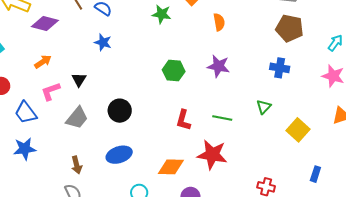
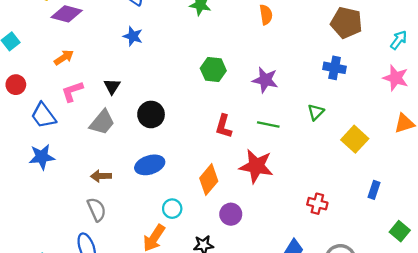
purple star: (218, 66) -> (265, 80), moved
black triangle: (79, 80) -> (112, 86), moved
brown arrow: (77, 165) -> (101, 176), turned 102
orange diamond: (171, 167) -> (209, 180), turned -52

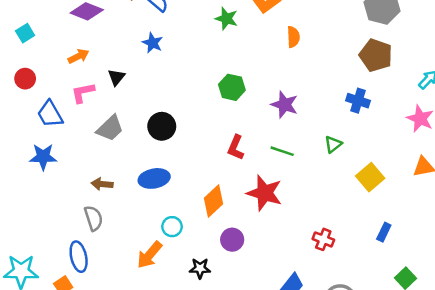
black triangle: (112, 86) -> (116, 77), moved

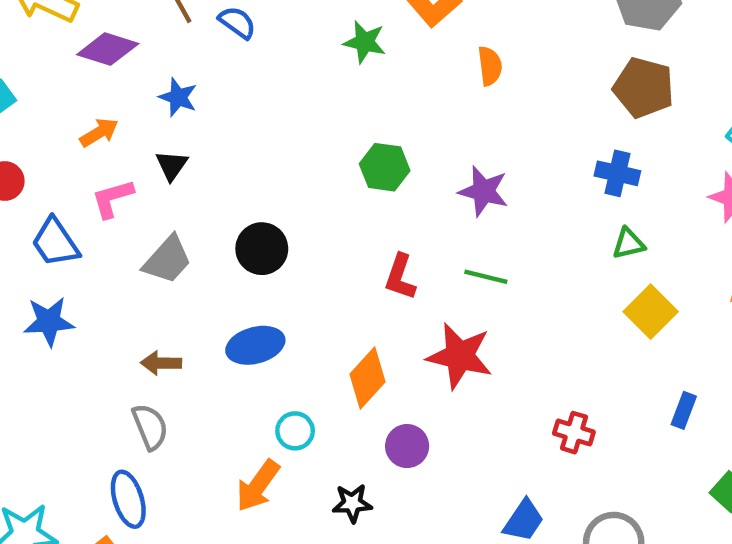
blue star: (153, 43) -> (178, 97), moved
green triangle: (333, 144) -> (629, 244), moved, turned 30

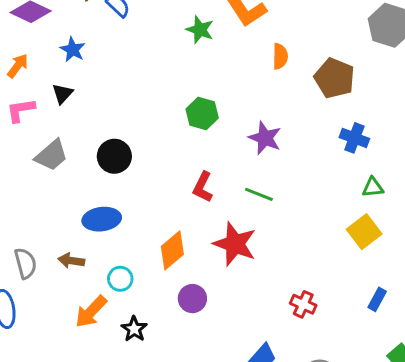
brown pentagon: (644, 88) -> (334, 78), moved
orange arrow: (99, 133) -> (18, 66), turned -30
green triangle: (629, 244) -> (373, 187), moved
brown arrow: (161, 363) -> (71, 261), moved
black star: (352, 503) -> (134, 329), moved, turned 30

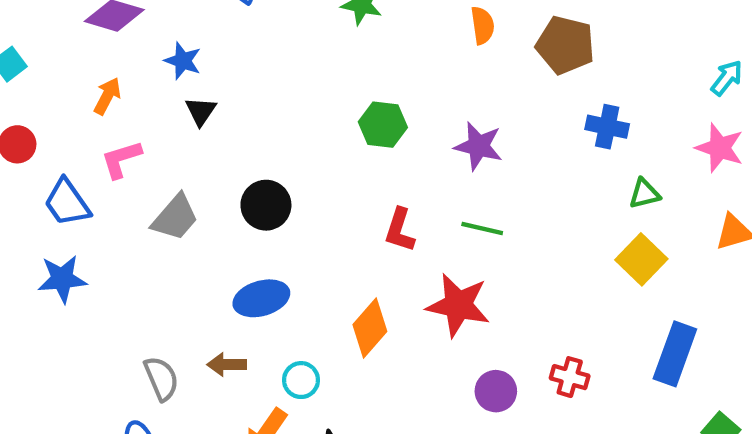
black triangle: (62, 94) -> (201, 111), moved
purple circle: (192, 299) -> (496, 391), moved
blue rectangle: (377, 299) -> (675, 354), size x1.8

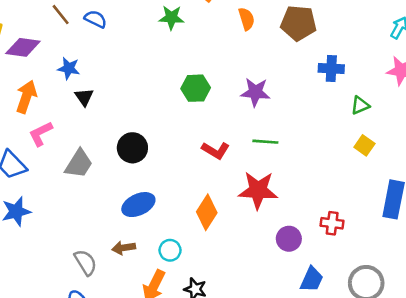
orange arrow: (107, 96) -> (26, 97), size x1.4
red L-shape: (400, 230) -> (216, 150), turned -68
yellow square: (641, 259) -> (364, 145), size x0.7

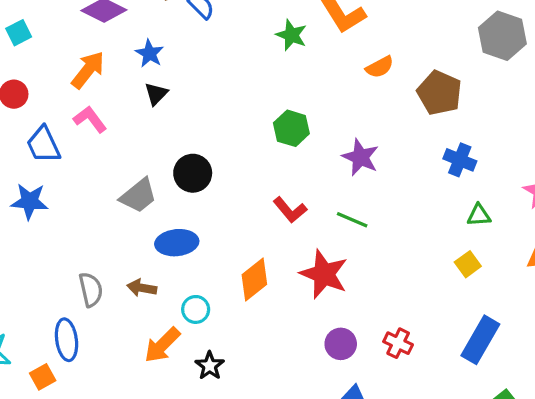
orange semicircle: (247, 19) -> (380, 67), turned 60
pink L-shape: (41, 134) -> (90, 119), turned 60
gray trapezoid: (79, 164) -> (138, 196), moved

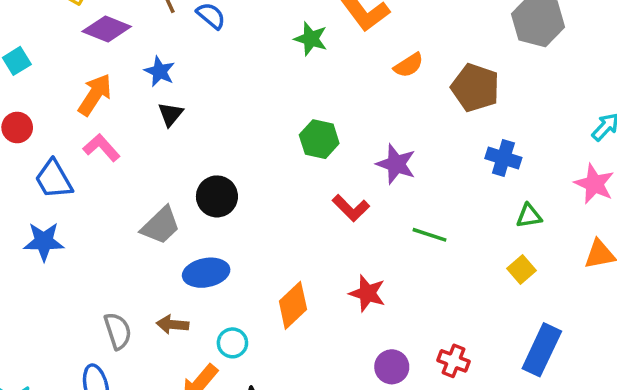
red L-shape: (290, 210) -> (351, 208), moved
green line: (352, 220) -> (429, 235), moved
red star: (324, 274) -> (367, 293), size x0.7

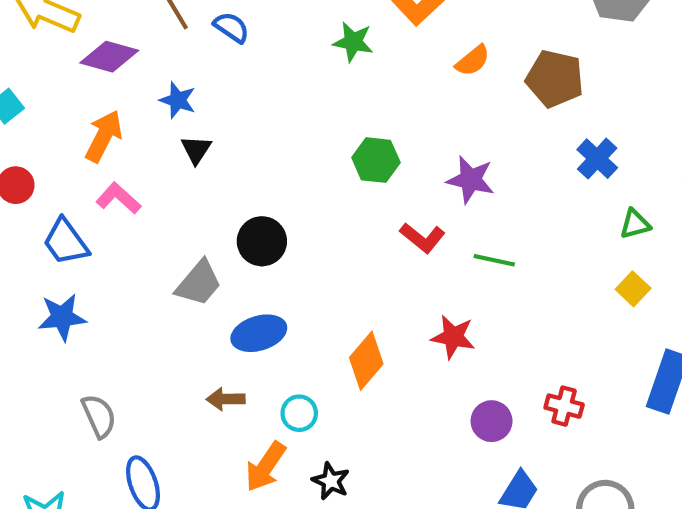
blue cross: (503, 158) -> (597, 159), turned 32
green line: (429, 235) -> (494, 260), moved
gray semicircle: (118, 331) -> (99, 416), moved

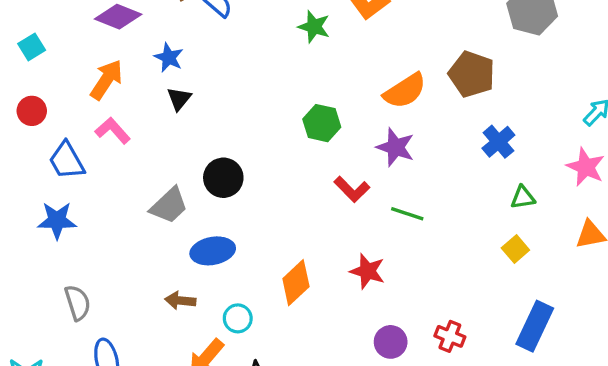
orange semicircle: (473, 61) -> (405, 91), moved, size x1.5

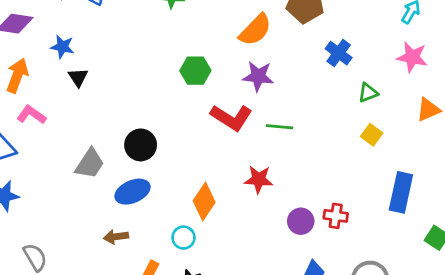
black circle: (223, 178) -> (141, 145), moved
red L-shape: (352, 189) -> (231, 117), size x1.4
cyan circle: (238, 318) -> (183, 238), moved
purple circle: (391, 342) -> (301, 221), moved

